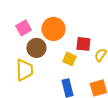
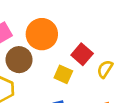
red square: (83, 44) -> (82, 54), turned 35

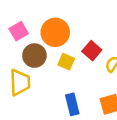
yellow square: (63, 74) -> (66, 62), moved

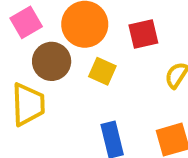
red square: (92, 51) -> (143, 34), moved, turned 36

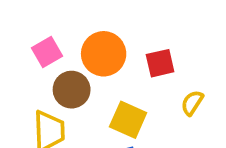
yellow square: (102, 71) -> (128, 120), moved, size x1.4

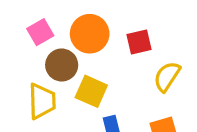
yellow semicircle: (192, 103) -> (167, 77), size x1.4
yellow square: (128, 120) -> (91, 91), moved

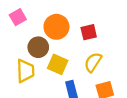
pink square: (40, 32) -> (18, 17), moved
yellow semicircle: (167, 77) -> (93, 62), moved

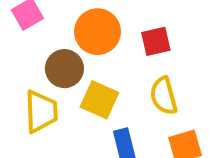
yellow semicircle: (93, 62) -> (164, 96), turned -48

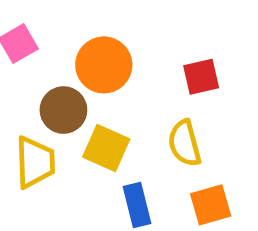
red square: (156, 41) -> (201, 77), moved

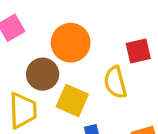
yellow semicircle: (185, 143) -> (115, 82), moved

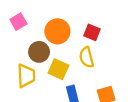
red square: (138, 51) -> (92, 32), moved, turned 35

